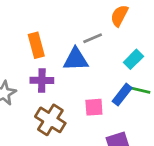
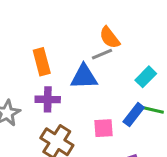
orange semicircle: (119, 16) -> (110, 38), moved, turned -65

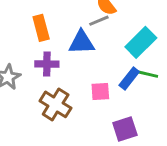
cyan rectangle: (146, 77) -> (141, 42), size x1.5

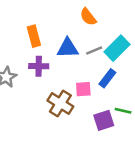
gray line: (99, 21) -> (94, 51), moved
green line: (148, 74) -> (123, 111), moved
brown cross: (56, 104) -> (60, 104), moved

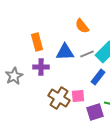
pink square: (83, 89) -> (78, 96), moved

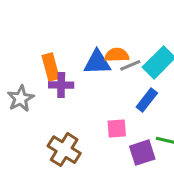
orange semicircle: (82, 26) -> (117, 55), moved, turned 126
orange rectangle: (37, 42) -> (51, 67), moved
brown cross: (59, 98) -> (64, 150), moved

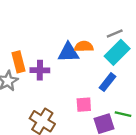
gray line: (130, 65) -> (115, 33), moved
orange rectangle: (51, 67) -> (19, 62), moved

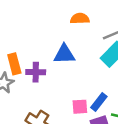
orange semicircle: (84, 46) -> (80, 19), moved
blue rectangle: (108, 82) -> (99, 102), moved

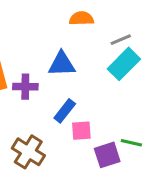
blue rectangle: (99, 102) -> (65, 111), moved

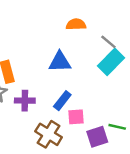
gray line: (121, 40) -> (108, 42), turned 63
purple cross: (25, 87) -> (25, 101), moved
brown cross: (28, 152) -> (49, 134), moved

